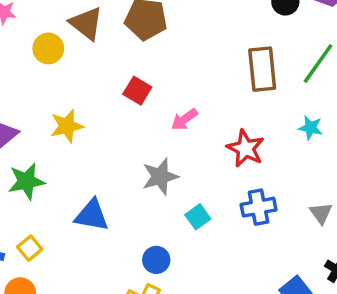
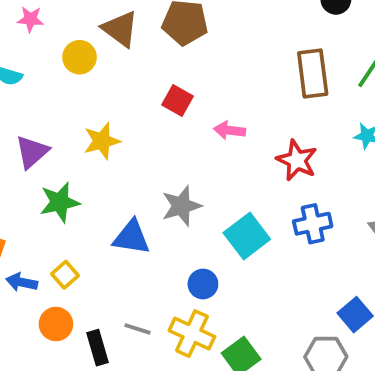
pink arrow: (184, 119) -> (229, 130), turned 44
gray star: (160, 177) -> (181, 206), moved
cyan square: (198, 217) -> (247, 236), size x1.6

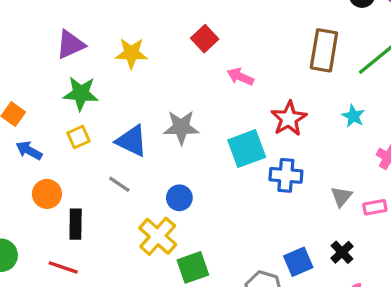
cyan square: (247, 236) -> (247, 149), moved
yellow square: (65, 275) -> (78, 137), moved
gray line: (137, 329) -> (119, 184), moved

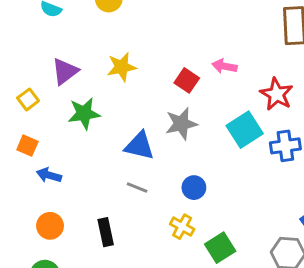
red square: (205, 39) -> (187, 80), moved
yellow square: (78, 137) -> (28, 99), moved
orange circle: (47, 194) -> (50, 226), moved
yellow cross: (158, 236) -> (182, 227), size x0.7

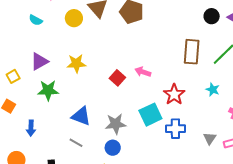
gray star: (181, 124) -> (116, 124), moved
blue arrow: (49, 175) -> (31, 128), moved, turned -112

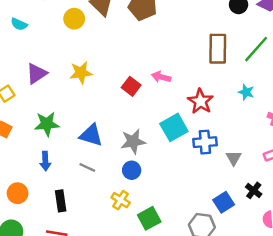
cyan semicircle: (36, 20) -> (19, 24), moved
green star: (48, 90) -> (47, 124), moved
blue arrow: (31, 128) -> (45, 161), moved
gray triangle: (210, 138) -> (234, 158), moved

